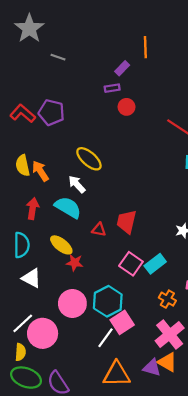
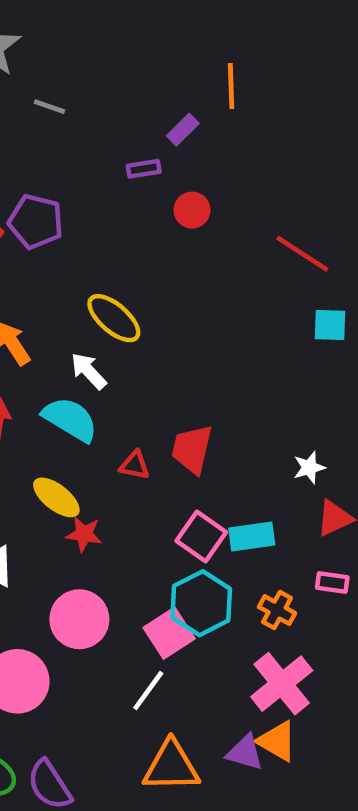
purple rectangle: (112, 88) -> (144, 169), moved
cyan rectangle: (155, 264) -> (252, 537), turned 30
cyan hexagon: (108, 301) -> (201, 603), moved
pink square: (122, 322) -> (169, 633), moved

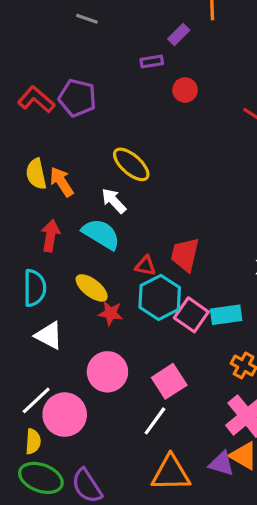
cyan hexagon: (201, 603) -> (160, 297), moved

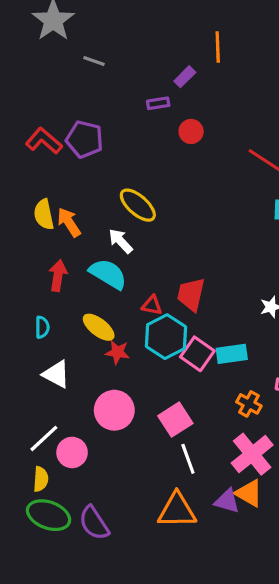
cyan semicircle: (35, 288) -> (42, 327), size x0.6
pink circle: (65, 415) -> (72, 452), size x0.7
white line: (155, 421) -> (188, 459), moved, turned -56

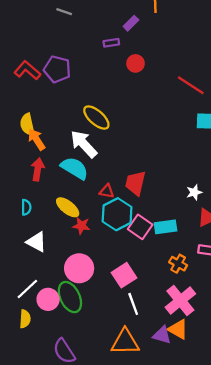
orange arrow: (69, 222) -> (37, 139), moved
white arrow: (121, 241) -> (84, 144), size x1.5
green ellipse: (49, 515) -> (70, 297), moved, turned 44

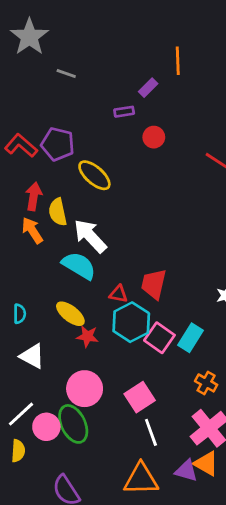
yellow ellipse: (96, 118) -> (94, 175), moved
yellow semicircle: (27, 124) -> (58, 212), moved
red arrow: (38, 169) -> (34, 196), moved
cyan rectangle: (165, 227) -> (191, 338), turned -50

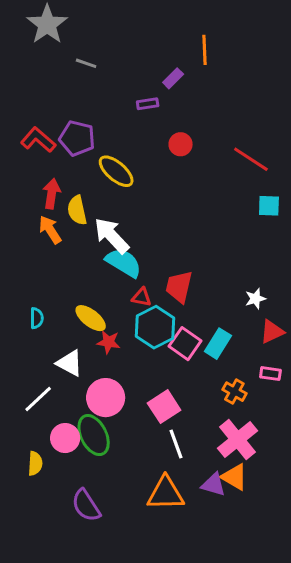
red circle: (154, 137) -> (181, 144), moved
cyan semicircle: (79, 266) -> (124, 263), moved
white triangle: (32, 356) -> (70, 363), moved
white line: (21, 414) -> (38, 399), moved

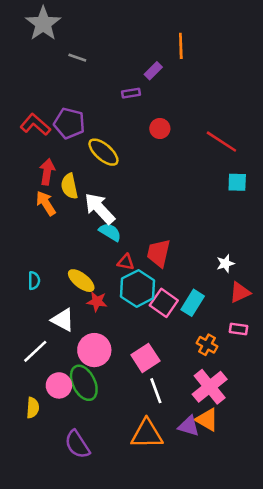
cyan semicircle: (124, 263) -> (110, 232), size x0.7

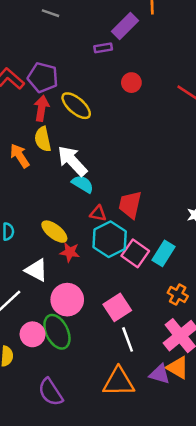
purple rectangle: (153, 71) -> (125, 26), size x1.5
red arrow: (47, 172) -> (42, 108), moved

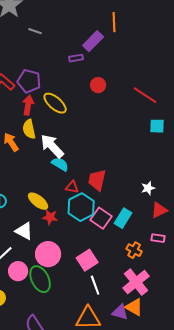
pink circle: (33, 334) -> (18, 271), moved

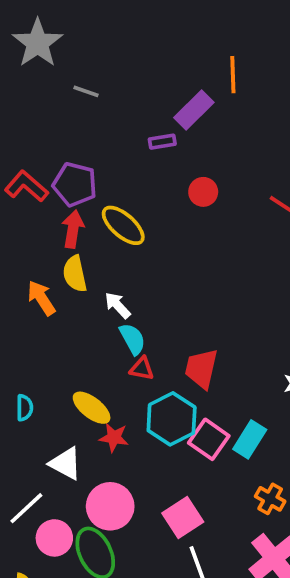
white arrow: (52, 146) -> (118, 305), size x0.6
cyan semicircle: (60, 164) -> (132, 339), turned 30
red triangle: (72, 187) -> (142, 369), moved

